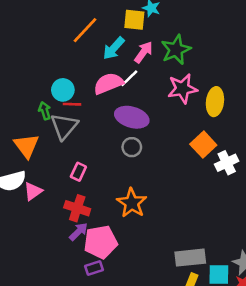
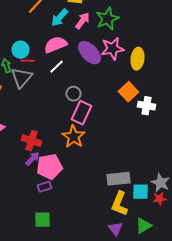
white line: (129, 78) -> (56, 67), moved
purple ellipse: (132, 117) -> (89, 53), moved, turned 30
white cross: (227, 163) -> (146, 106), turned 36
pink rectangle: (78, 172) -> (81, 113), moved, size x1.6

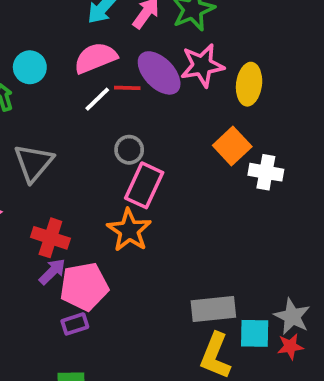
red line: (27, 61) -> (127, 88), moved
gray triangle: (21, 78) -> (34, 163), moved

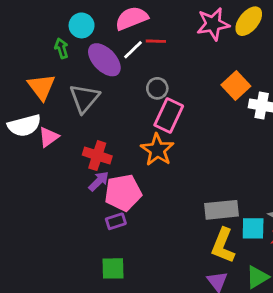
purple ellipse: (159, 73) -> (104, 60), moved
yellow ellipse: (249, 84) -> (249, 21), moved, turned 32

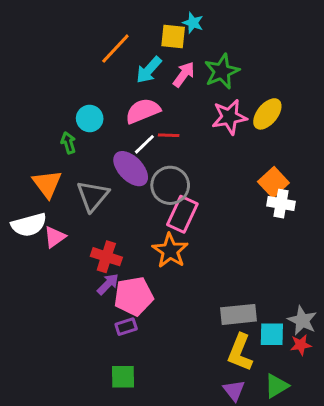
purple ellipse: (104, 60) -> (131, 169), moved
orange square: (236, 85) -> (273, 182), moved
gray circle: (157, 88) -> (170, 185), size x1.6

